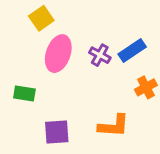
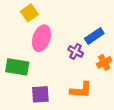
purple cross: (100, 55) -> (76, 51), moved
green rectangle: (24, 94) -> (17, 67), size x1.5

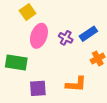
purple cross: (76, 51) -> (66, 38), moved

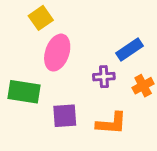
purple cross: (66, 38) -> (104, 77), moved, turned -32
purple square: (38, 88) -> (65, 116), moved

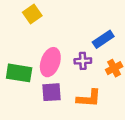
pink ellipse: (57, 53) -> (50, 62), moved

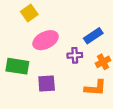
pink ellipse: (50, 62) -> (46, 40), moved, turned 45
orange L-shape: (89, 98) -> (95, 88), moved

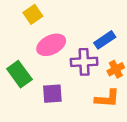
purple cross: (75, 55) -> (84, 62), size x1.5
green rectangle: (17, 66) -> (19, 74), turned 45

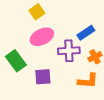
yellow square: (33, 14) -> (37, 12), moved

